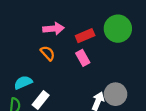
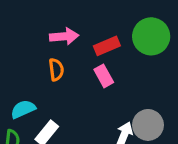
orange semicircle: (48, 53) -> (56, 70), turned 35

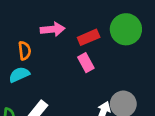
orange semicircle: (56, 70) -> (25, 51), moved
cyan semicircle: (23, 109) -> (19, 75), moved

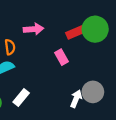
red rectangle: (89, 37) -> (75, 33), moved

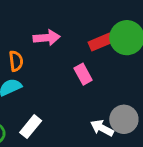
white arrow: (76, 99) -> (102, 128), turned -84

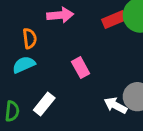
pink rectangle: (83, 74) -> (81, 68), moved

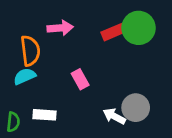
orange semicircle: (30, 38) -> (30, 51), size x1.5
white rectangle: (44, 104) -> (45, 115), turned 55

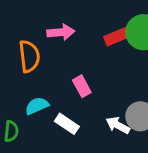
cyan semicircle: (25, 76) -> (37, 106), moved
white rectangle: (45, 115) -> (67, 124), moved, turned 30

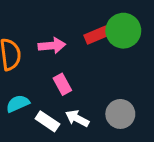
pink arrow: (61, 32) -> (52, 46), moved
white arrow: (118, 125) -> (77, 118), moved

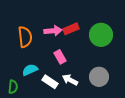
green circle: (123, 31) -> (101, 35), moved
red rectangle: (97, 35) -> (71, 29), moved

